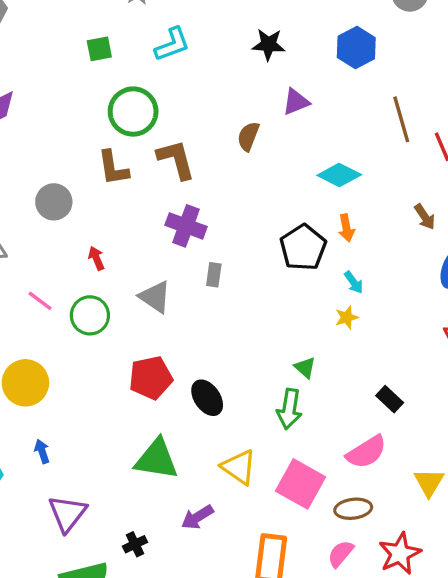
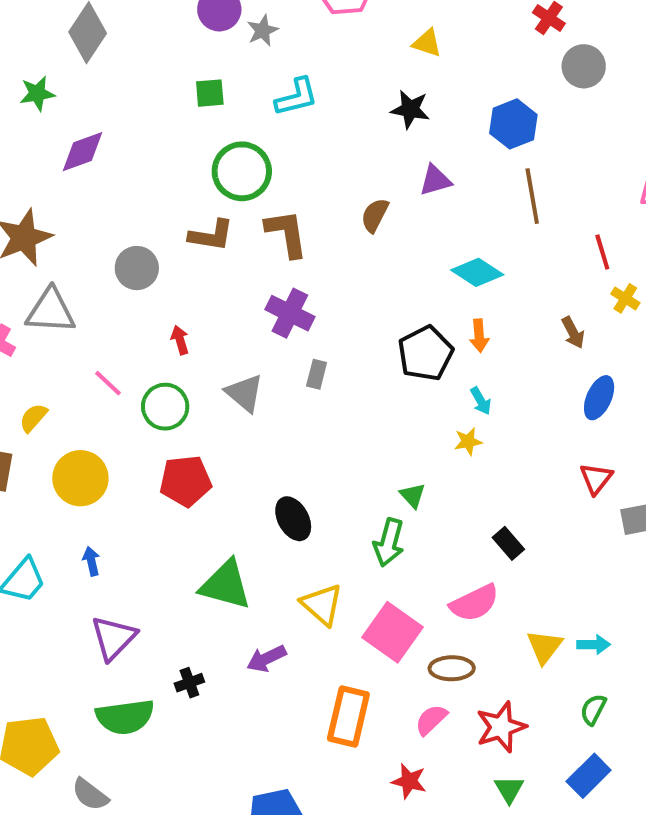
brown line: (401, 119) -> (532, 196), moved
brown L-shape: (113, 168) -> (211, 235), turned -78
red pentagon: (151, 378) -> (186, 481), moved

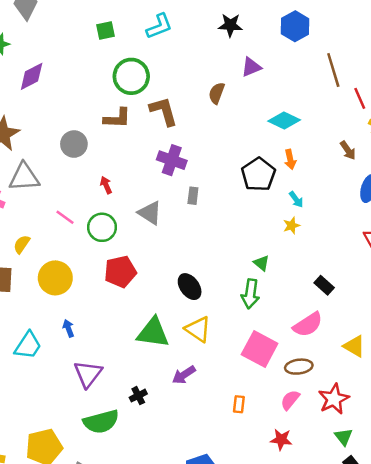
brown line: (532, 196) -> (333, 70), moved
yellow triangle: (322, 605) -> (198, 329), moved
yellow triangle: (544, 647) -> (354, 346), turned -30
orange rectangle: (348, 717) -> (239, 404), size x0.5

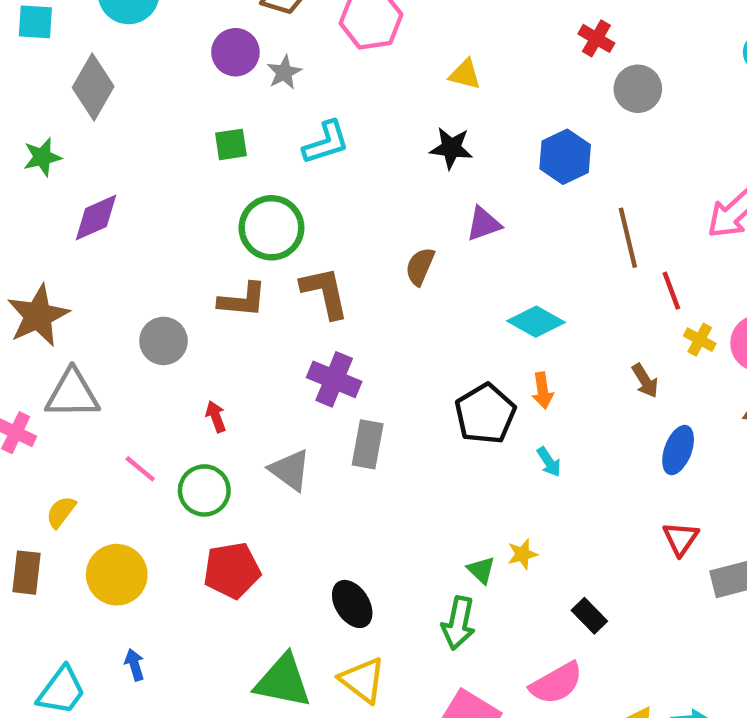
gray rectangle: (193, 196) -> (368, 444), size x1.5
yellow star: (291, 226) -> (522, 554), moved

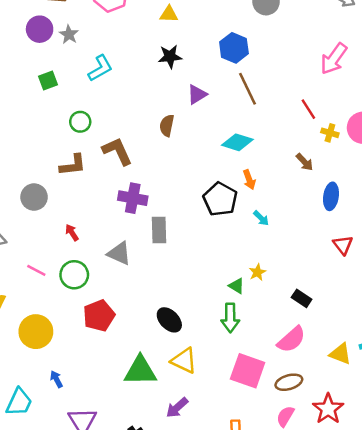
green circle: (271, 228) -> (80, 122), size x0.6
brown line: (628, 238) -> (247, 89), moved

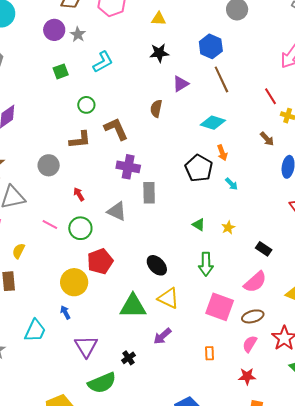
green triangle: (237, 286) -> (199, 225), moved
yellow circle: (36, 332) -> (74, 282), moved

